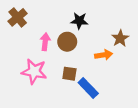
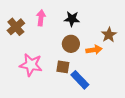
brown cross: (18, 17) -> (16, 27), moved
pink arrow: (45, 42) -> (41, 18), moved
brown circle: (67, 42) -> (71, 44), moved

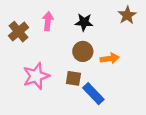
brown star: (109, 35) -> (127, 15), moved
pink star: (31, 65) -> (36, 76), turned -30

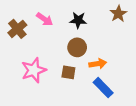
pink arrow: (48, 21) -> (45, 19), turned 119
orange arrow: (110, 58) -> (98, 64), moved
blue rectangle: (93, 94) -> (103, 88), moved

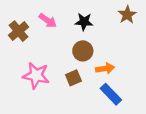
pink star: (34, 70) -> (36, 76), turned 30
brown square: (68, 72) -> (73, 78), turned -32

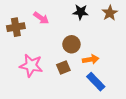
black star: (84, 22) -> (81, 12), moved
brown cross: (19, 31) -> (16, 27), turned 30

